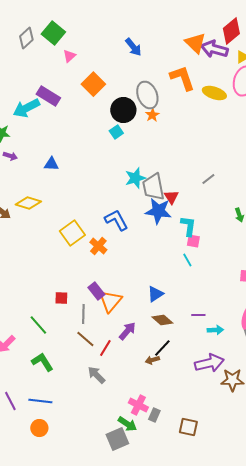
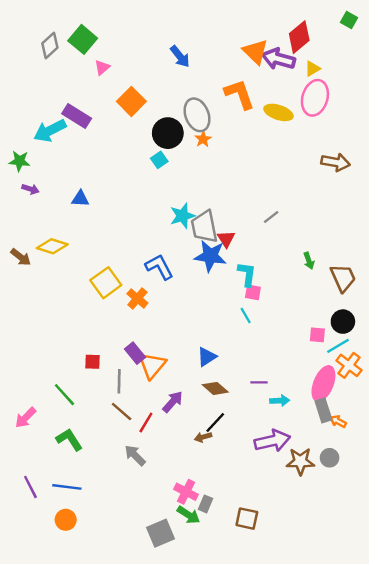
green arrow: (127, 424) -> (188, 515), moved

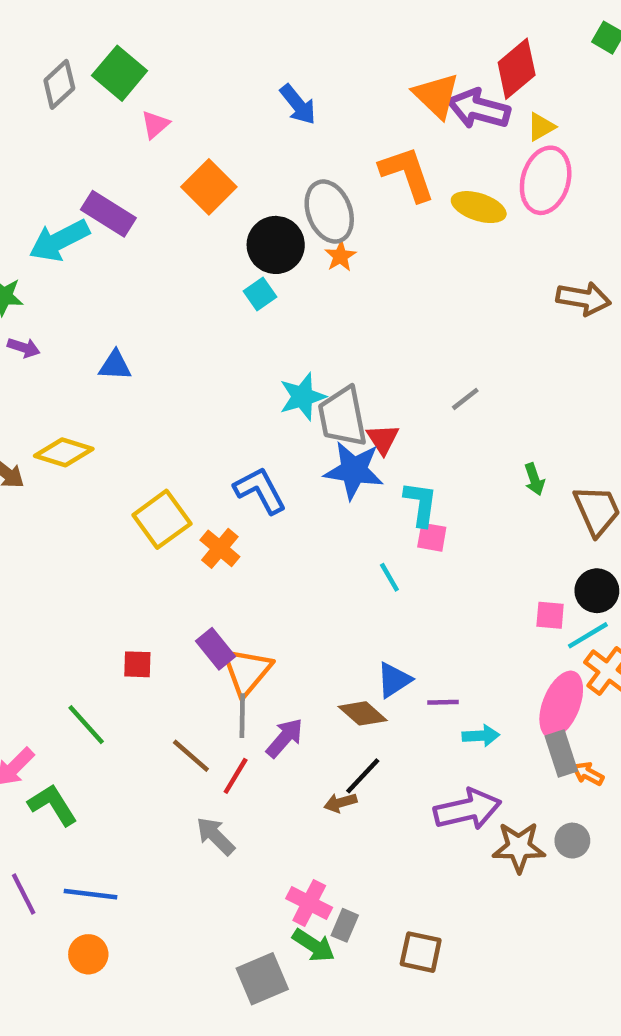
cyan line: (246, 315) -> (389, 577), moved
blue triangle: (207, 357) -> (394, 680), moved
gray line: (119, 381) -> (242, 716), moved
green L-shape: (69, 440) -> (53, 805), moved

